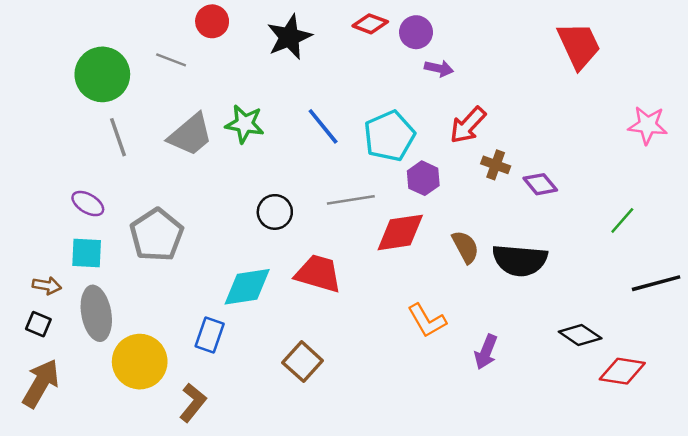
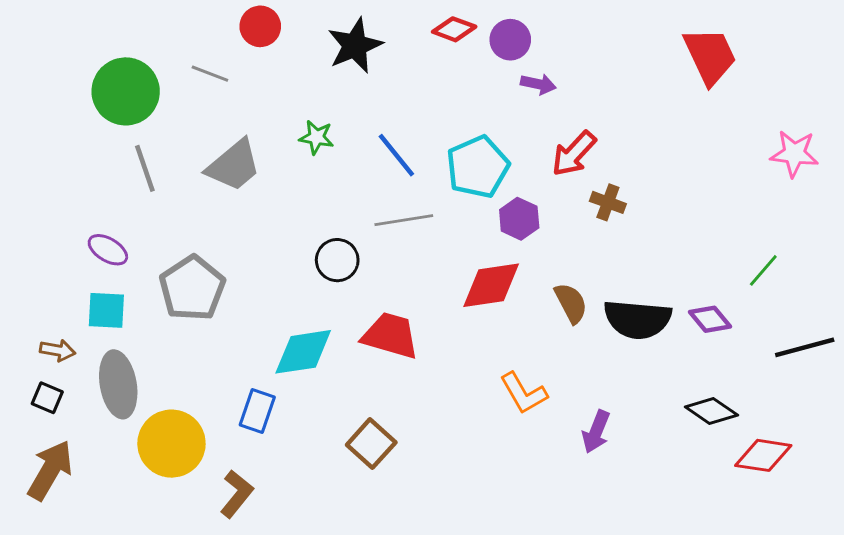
green star: (245, 124) -> (316, 137), moved, size x0.7
purple diamond: (540, 184) -> (710, 319), moved
gray line: (351, 200) -> (404, 220), moved

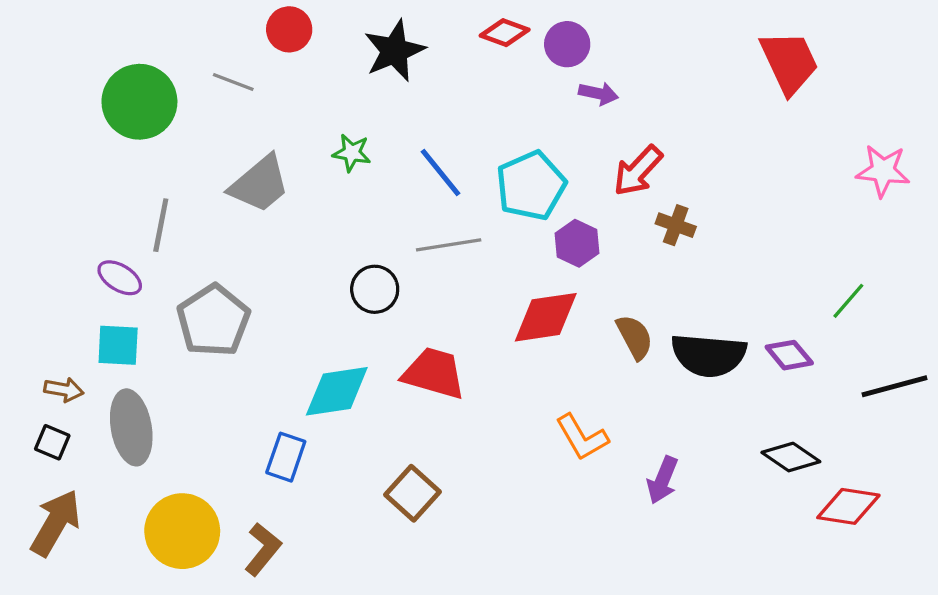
gray line: (145, 168) -> (161, 225), moved, turned 30
yellow circle: (171, 444) -> (182, 531), moved

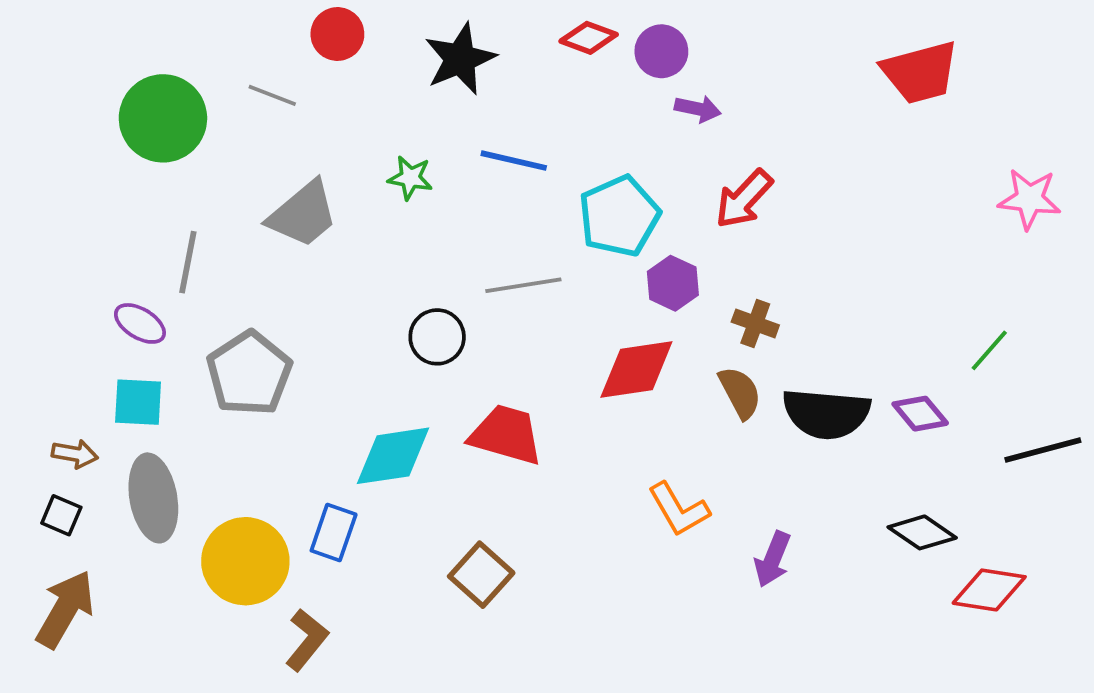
red trapezoid: (789, 62) -> (920, 72), turned 100
blue line: (440, 172) -> (514, 161), moved, turned -38
brown cross: (676, 225) -> (755, 323), moved
yellow circle: (182, 531) -> (245, 561), moved

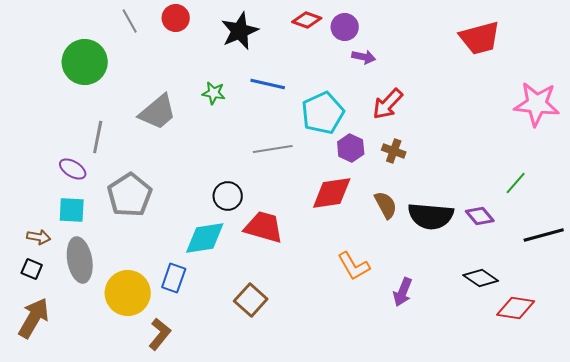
gray line: (272, 95) -> (130, 21), moved, turned 40
pink star: (1029, 199) -> (537, 104), size x1.4
brown cross: (755, 323) -> (394, 151), moved
black circle: (437, 337) -> (228, 196), moved

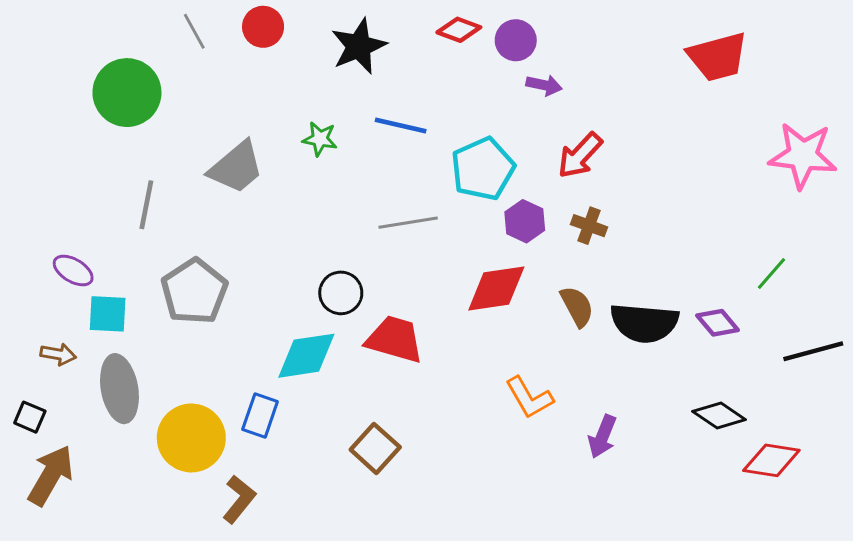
purple ellipse: (73, 169) -> (73, 270), moved
black square: (32, 269) -> (30, 417), moved

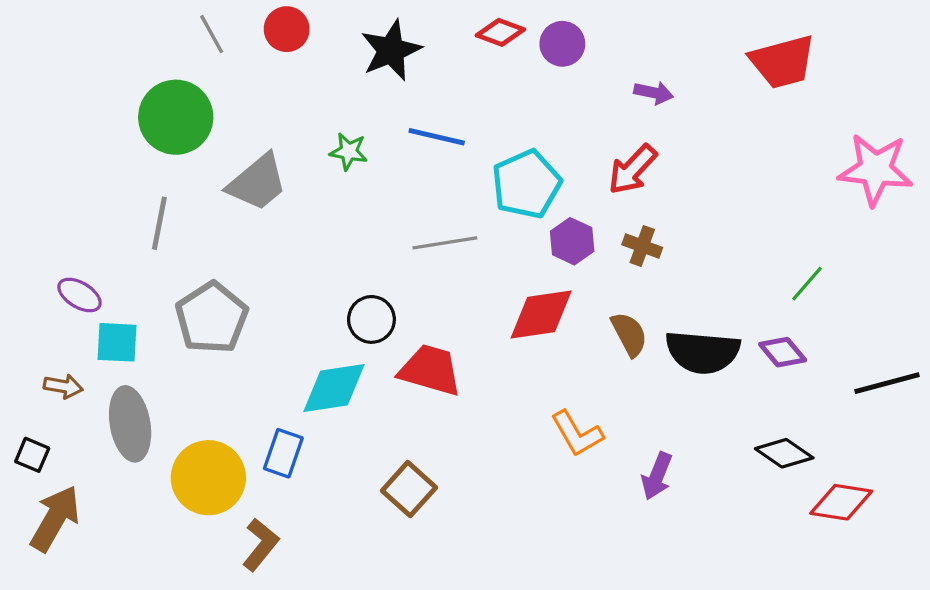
purple arrow: (544, 85) -> (654, 93), moved
green circle: (127, 93) -> (176, 117), moved
green line: (771, 273) -> (807, 284), moved

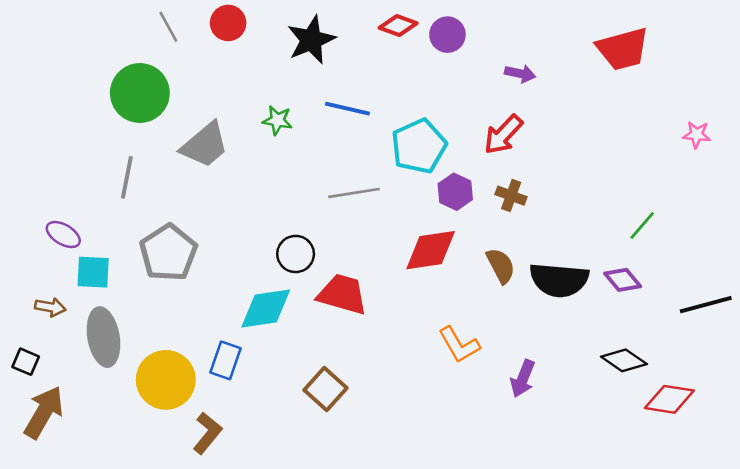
pink star: (876, 169) -> (697, 135), size x0.5

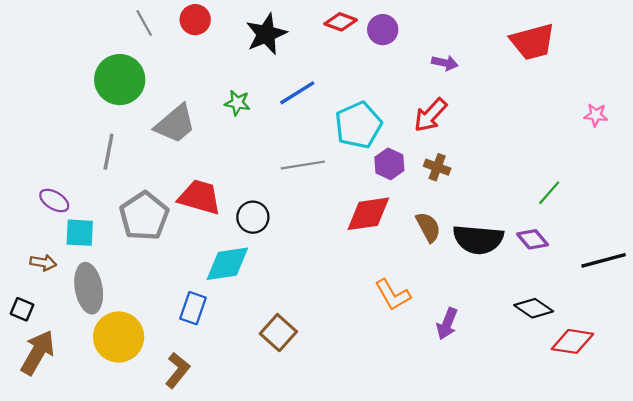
blue line: (348, 109) -> (297, 93), turned -45
red trapezoid: (342, 294) -> (200, 197), moved
yellow circle: (166, 380) -> (119, 337), moved

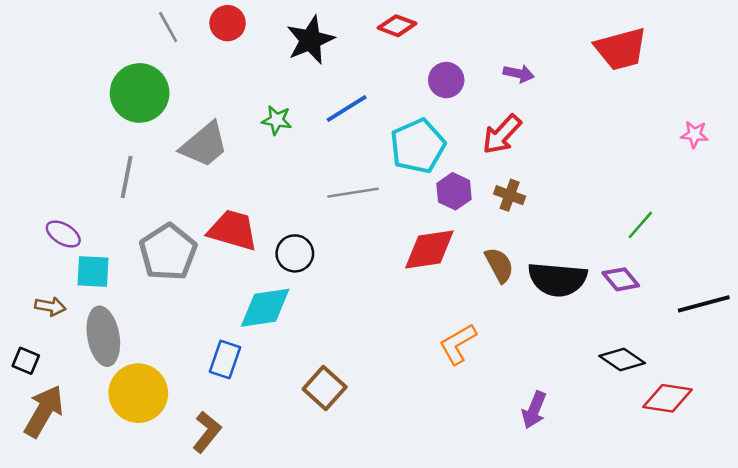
purple circle: (383, 30) -> (446, 80), moved
orange L-shape: (393, 295) -> (458, 344), turned 90
purple arrow: (447, 324) -> (534, 410), moved

